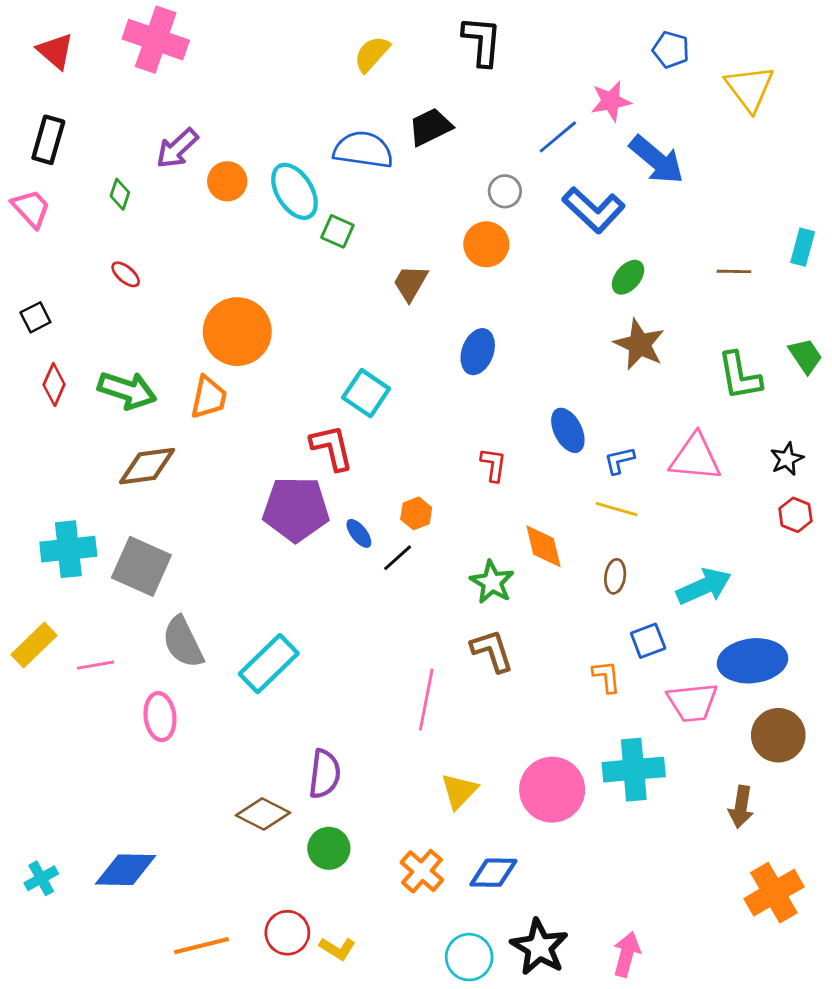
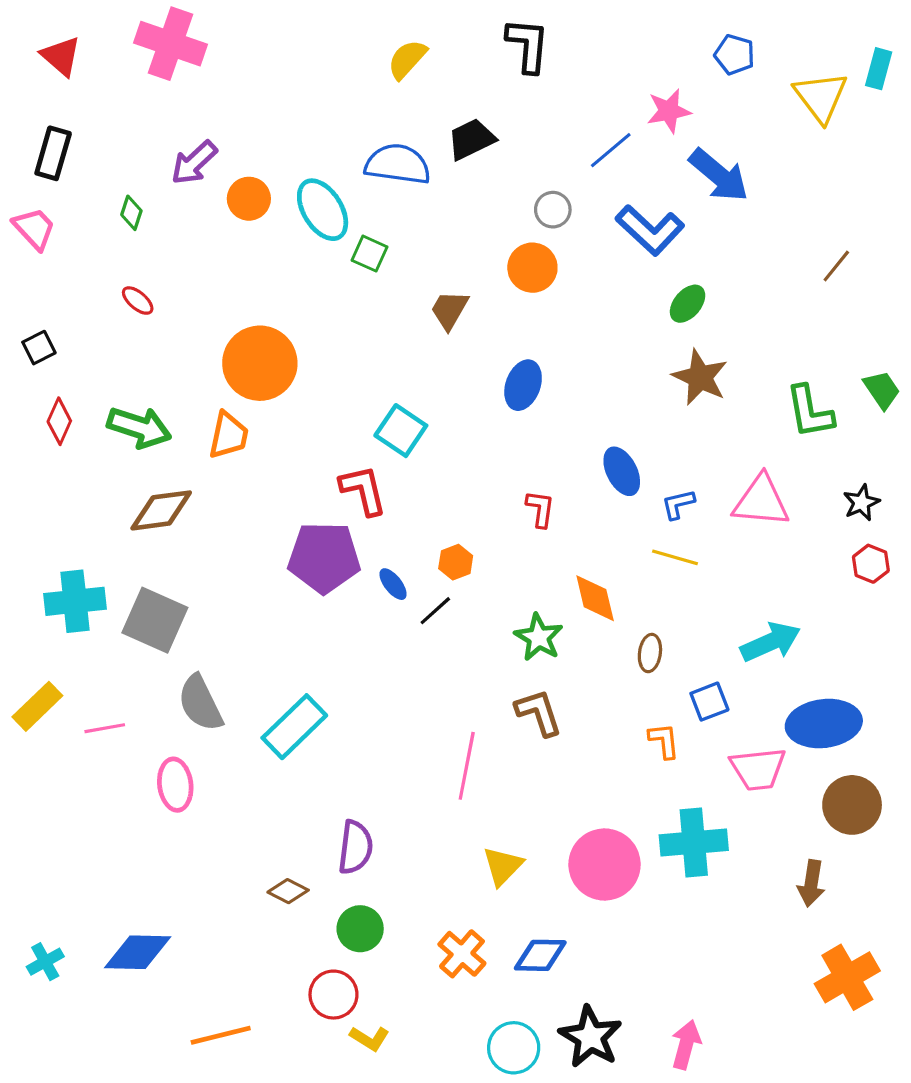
cyan rectangle: (803, 247) -> (879, 69), moved
brown line: (734, 271) -> (836, 266), moved, turned -52
brown ellipse: (615, 576) -> (650, 653), moved
brown diamond: (263, 814) -> (288, 891), size x0.7
red circle: (287, 933) -> (333, 995), moved

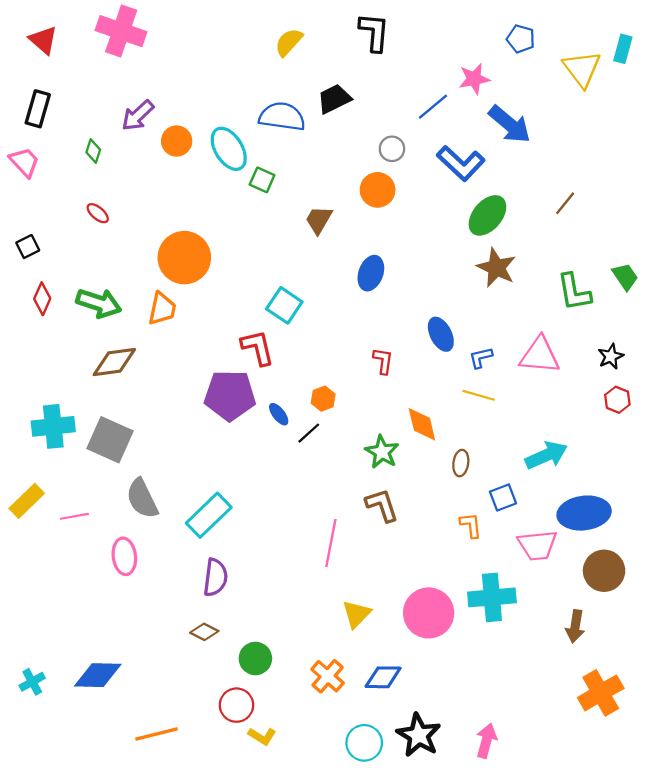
brown line: (836, 266) -> (565, 203), moved
green ellipse: (688, 304) -> (487, 215), size x1.5
purple semicircle: (355, 847) -> (215, 577), moved

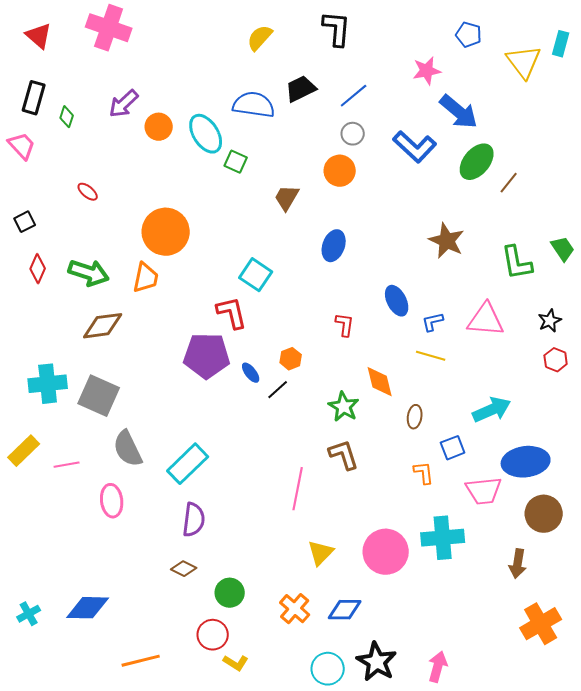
blue line: (433, 107) -> (354, 96), moved
green diamond: (93, 151) -> (67, 117), moved
green ellipse: (487, 215) -> (477, 162), moved

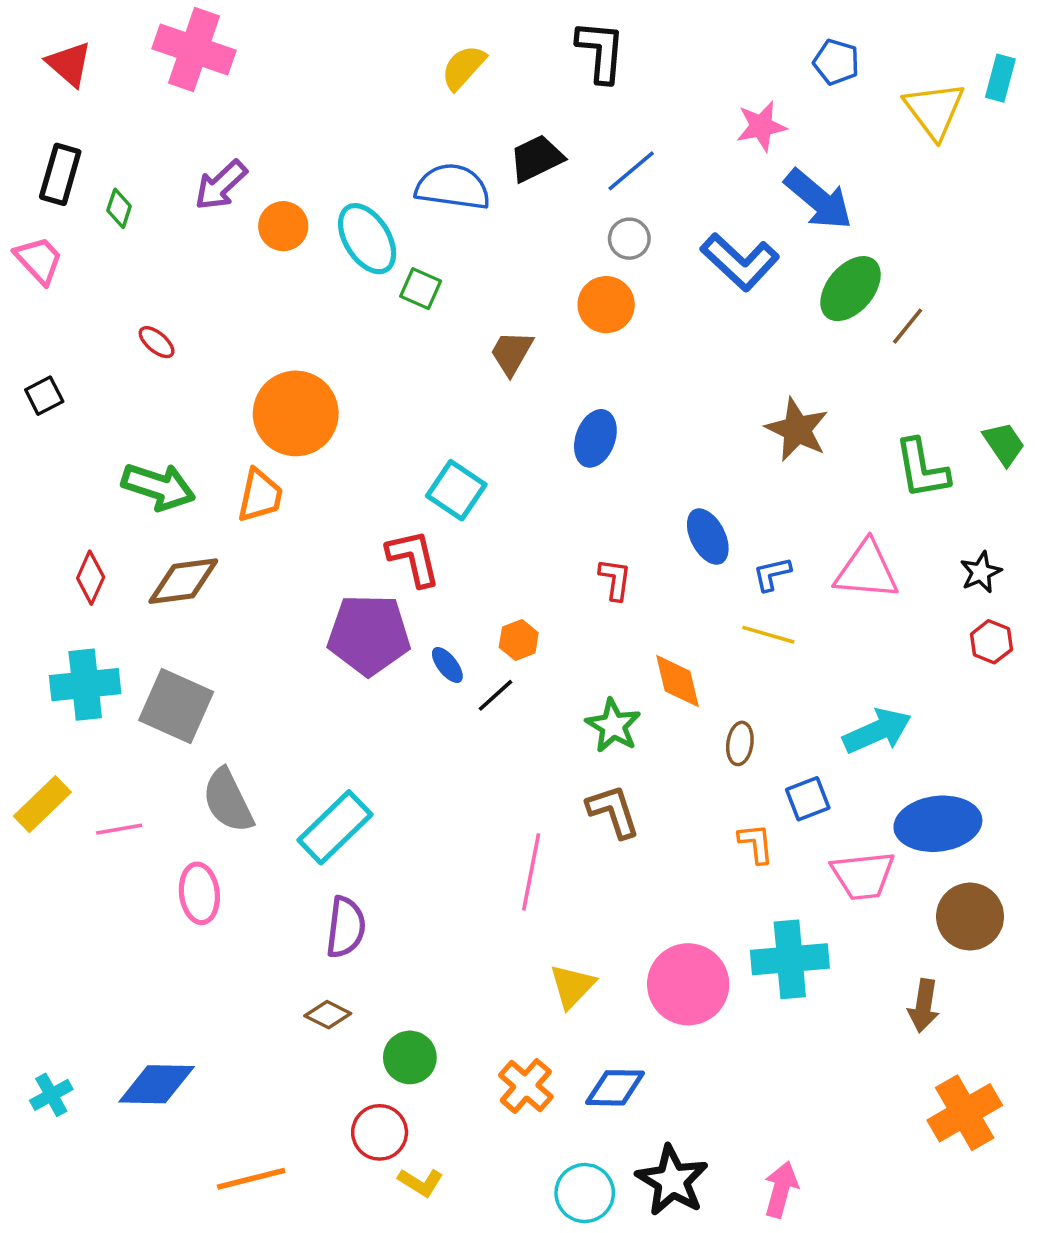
red diamond: (38, 269) -> (91, 578), moved

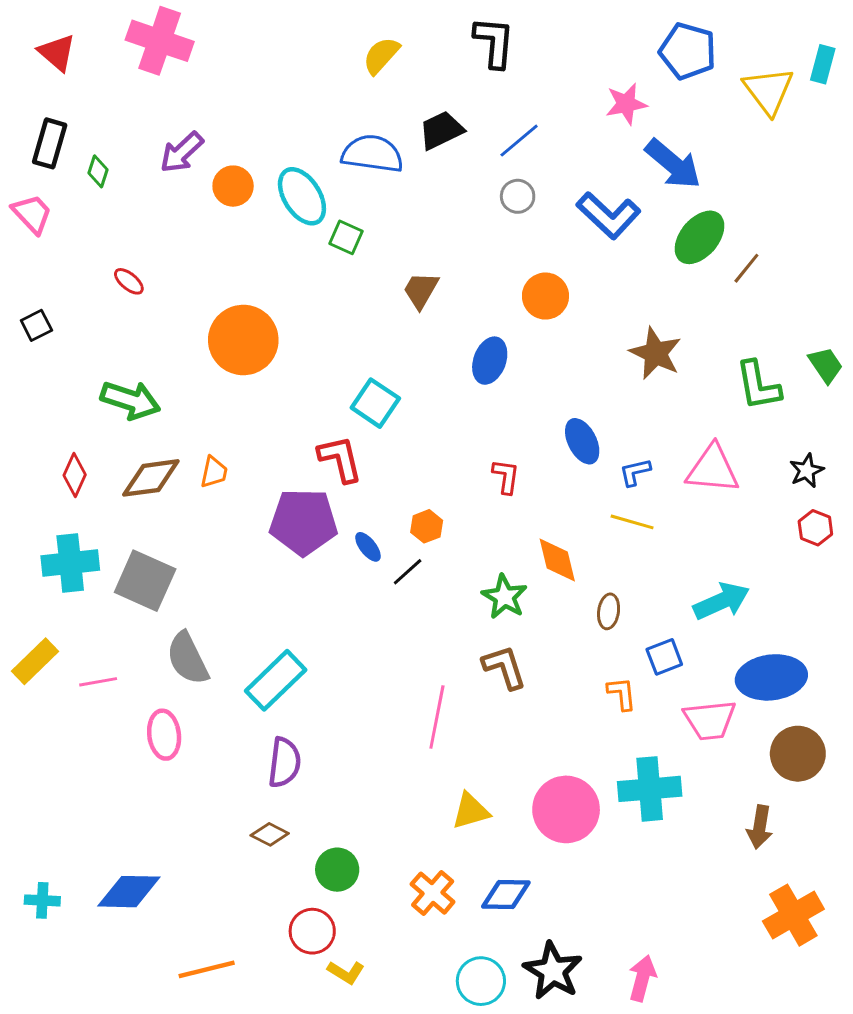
blue pentagon: (836, 62) -> (688, 51), size x1.5
orange circle: (606, 305) -> (545, 296), moved
orange trapezoid: (260, 496) -> (214, 472), moved, size x0.7
yellow triangle: (572, 986) -> (471, 811), turned 30
cyan cross: (51, 1095) -> (42, 900), turned 32

